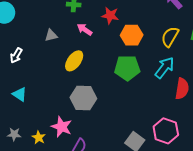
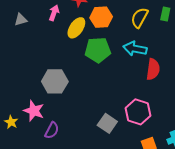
pink arrow: (85, 29) -> (54, 13), turned 77
yellow ellipse: (74, 61) -> (76, 28), moved
cyan arrow: (164, 68) -> (135, 49), turned -115

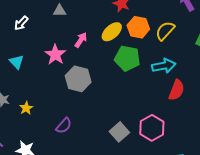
pink arrow: (54, 13) -> (81, 40), moved
yellow semicircle: (140, 18) -> (165, 31), moved
cyan arrow: (135, 49) -> (164, 66), turned 145
pink star: (34, 111) -> (55, 55), moved

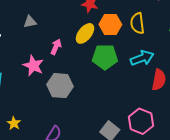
yellow semicircle: (165, 31) -> (137, 23), turned -40

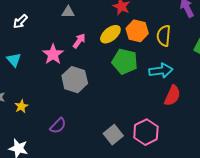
gray triangle: (30, 22) -> (68, 12), moved

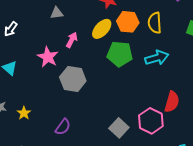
red semicircle: (172, 96) -> (172, 102), moved

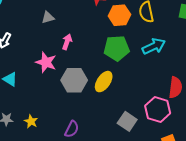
yellow ellipse: (102, 29) -> (104, 82), moved

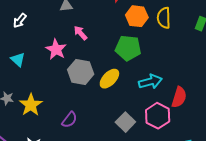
pink arrow: (67, 42) -> (80, 33), turned -70
cyan arrow: (154, 46) -> (150, 82), moved
yellow star: (31, 121) -> (31, 105), size x1.6

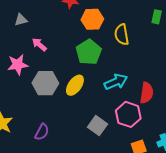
yellow semicircle: (164, 18) -> (122, 35), moved
green pentagon: (128, 48) -> (89, 52), turned -30
pink star: (56, 49) -> (18, 65), turned -30

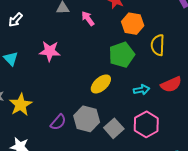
pink arrow: (39, 45) -> (88, 18), moved
cyan arrow: (116, 82) -> (142, 90), size x0.7
gray hexagon: (45, 83) -> (87, 119), moved
red semicircle: (147, 93) -> (171, 84), moved, turned 45

